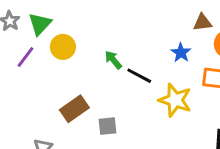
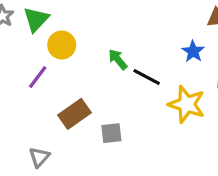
purple line: (26, 57) -> (38, 77), moved

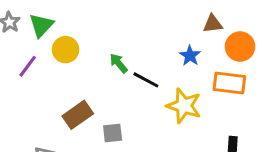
purple line: (38, 77) -> (28, 66), moved

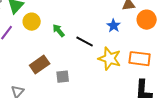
green arrow: (119, 63) -> (59, 31), moved
orange rectangle: (229, 83) -> (140, 59), moved

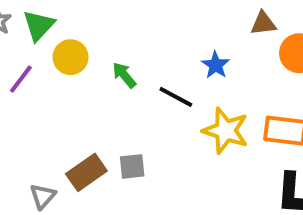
blue star: (114, 26) -> (216, 65), moved
brown rectangle: (40, 65) -> (86, 172), moved

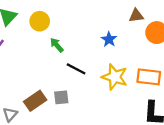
yellow circle: (71, 57) -> (40, 21), moved
black line: (176, 97) -> (76, 69), moved

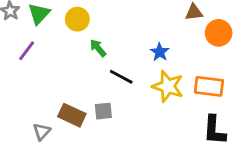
blue star: (109, 39) -> (160, 52), moved
brown rectangle: (35, 101) -> (72, 115), turned 60

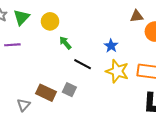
purple line: (27, 51) -> (12, 45), turned 49
gray square: (103, 111) -> (69, 90), turned 32

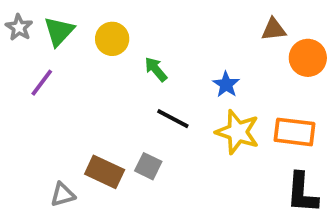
green arrow: (65, 43) -> (156, 69), moved
purple line: (12, 45) -> (42, 83), turned -49
gray triangle: (24, 105) -> (63, 195), turned 32

